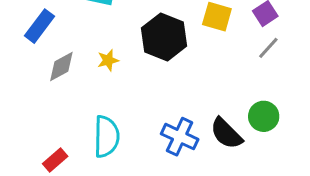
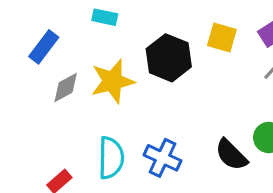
yellow star: (108, 60) -> (113, 81), size x2.0
blue cross: (180, 137) -> (163, 158), moved

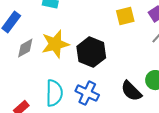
yellow square: (222, 38) -> (125, 16), turned -30
black hexagon: (169, 58) -> (91, 52), moved

